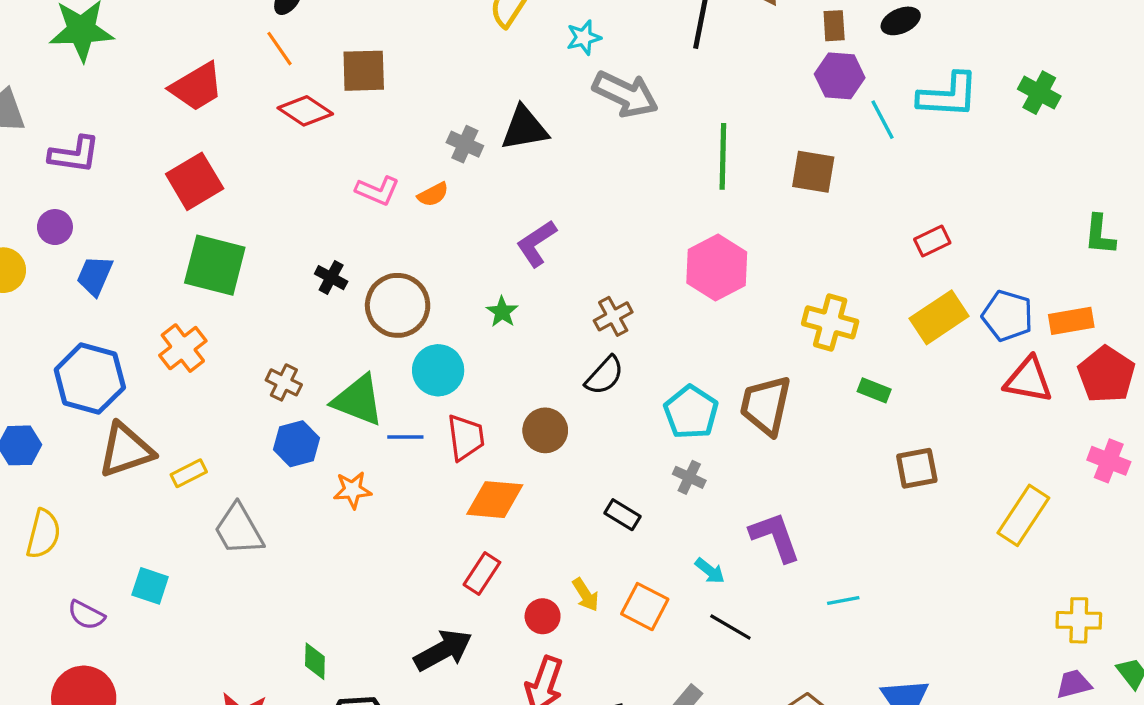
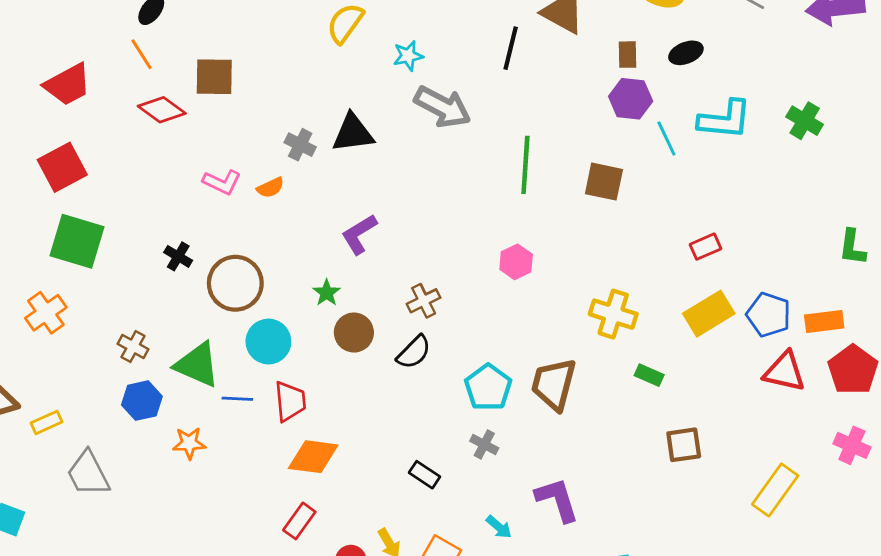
pink hexagon: (717, 267) -> (516, 262), size x0.6
brown circle: (545, 430) -> (354, 333), moved

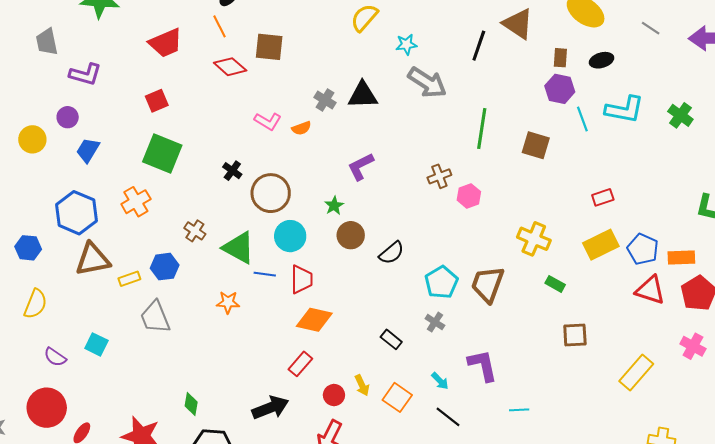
red square: (62, 167) -> (157, 101), size x0.7
brown cross: (424, 301) -> (439, 176), moved
blue hexagon: (142, 401) -> (165, 267), moved

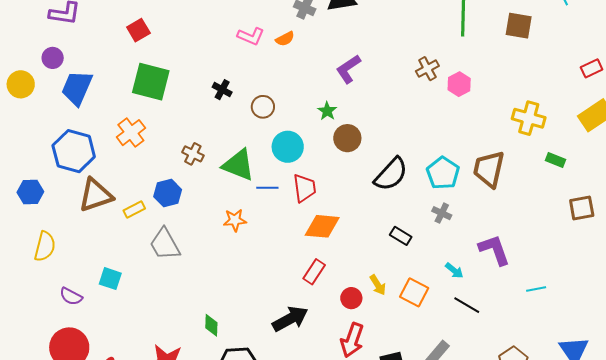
blue trapezoid: (88, 150) -> (77, 88), size x1.4
brown circle: (271, 193) -> (263, 107), size x0.6
black semicircle: (392, 253) -> (391, 174), moved, size x1.4

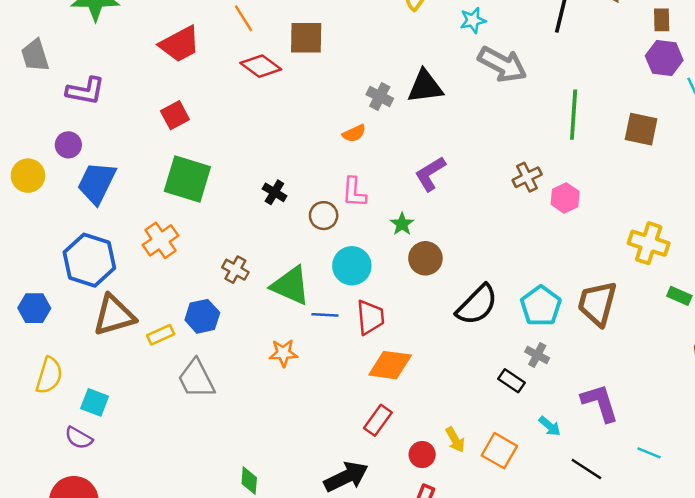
pink L-shape: (251, 36) -> (354, 192), moved, turned 68
black rectangle: (401, 236) -> (511, 381), moved
cyan square: (110, 279) -> (95, 402), moved
cyan line: (536, 289) -> (649, 453), turned 30
black line: (467, 305) -> (586, 469), moved

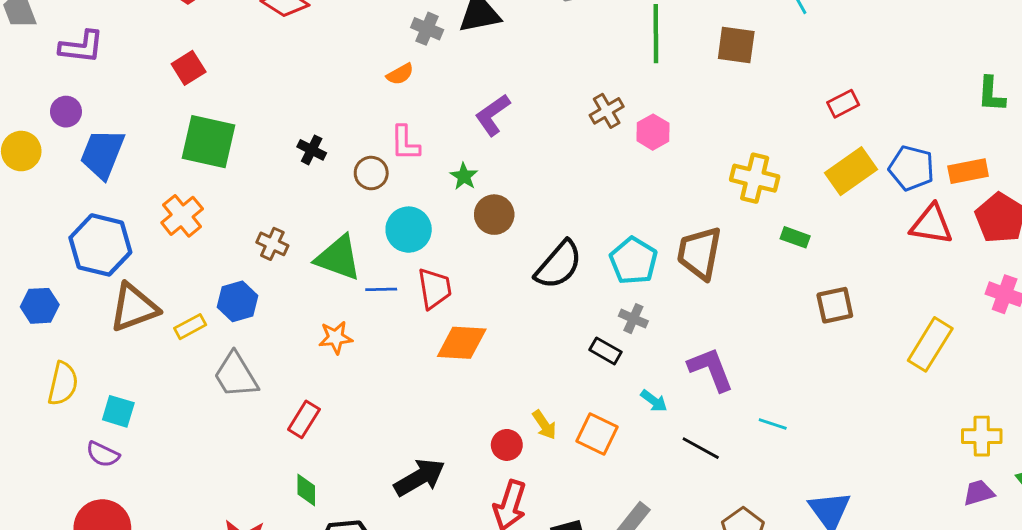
red rectangle: (378, 420) -> (304, 419), moved

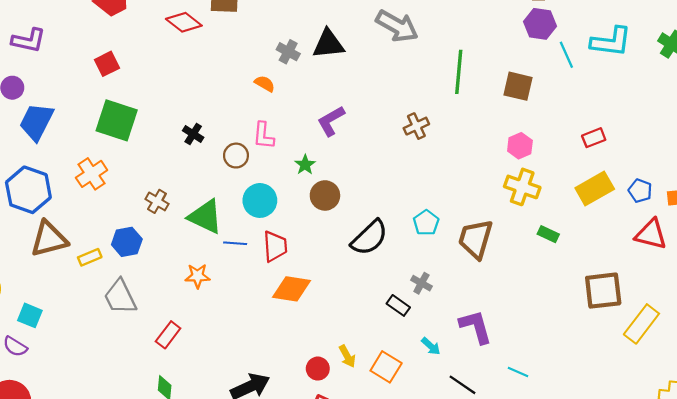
orange semicircle: (400, 74) -> (265, 84), turned -126
pink hexagon: (653, 132) -> (520, 146), moved
blue pentagon: (911, 168) -> (640, 191), size x0.7
cyan pentagon: (633, 261) -> (426, 223), moved, size x0.7
brown square: (835, 305) -> (603, 291), moved, size x1.4

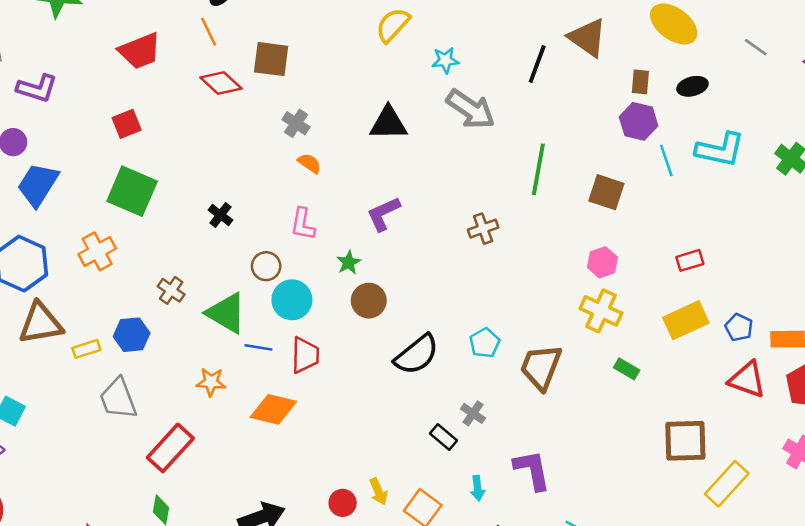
gray cross: (288, 52) -> (296, 123), moved
brown circle: (236, 156) -> (266, 266), moved
orange diamond: (291, 289) -> (273, 409), moved
red rectangle: (168, 335) -> (170, 448), size x1.5
cyan arrow: (431, 346) -> (478, 488), turned 36

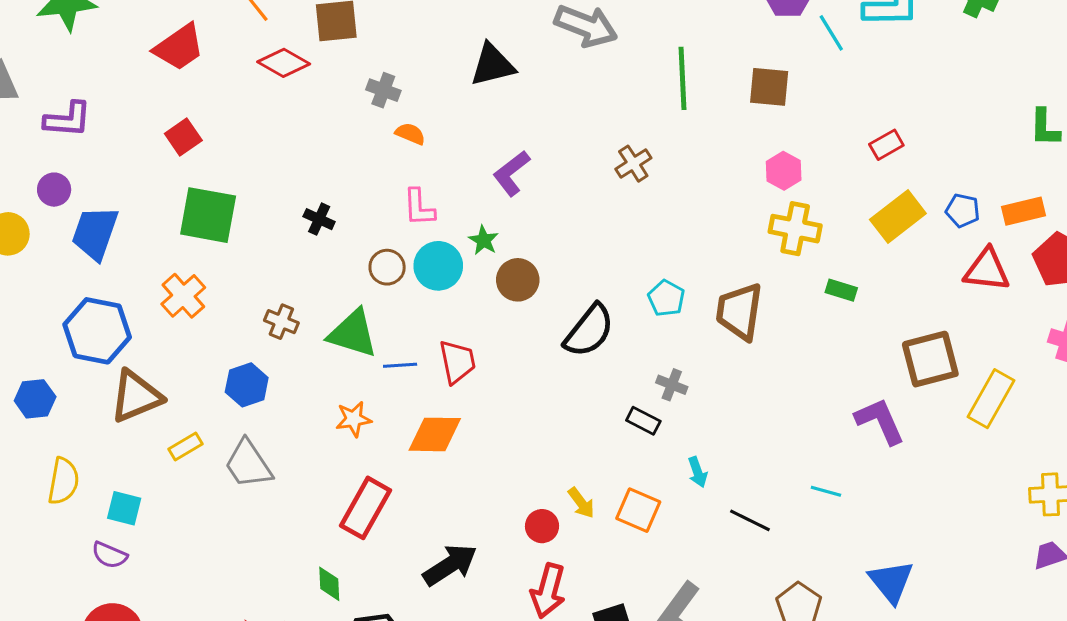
cyan circle: (292, 300) -> (438, 266), moved
yellow rectangle: (86, 349) -> (185, 447), moved
red rectangle: (170, 448) -> (365, 508), moved
purple L-shape: (532, 470) -> (880, 421), moved

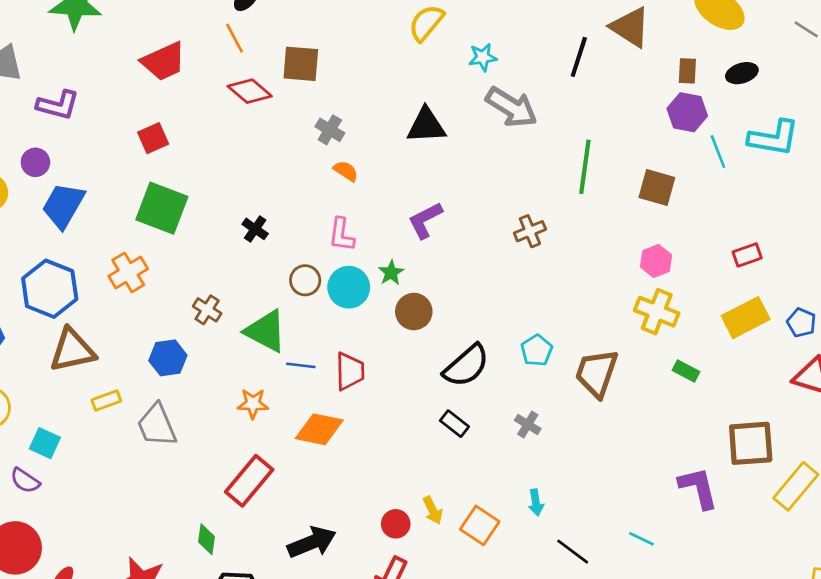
black rectangle: (643, 421) -> (454, 424), moved

